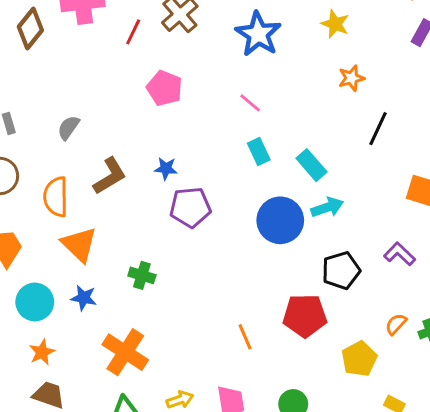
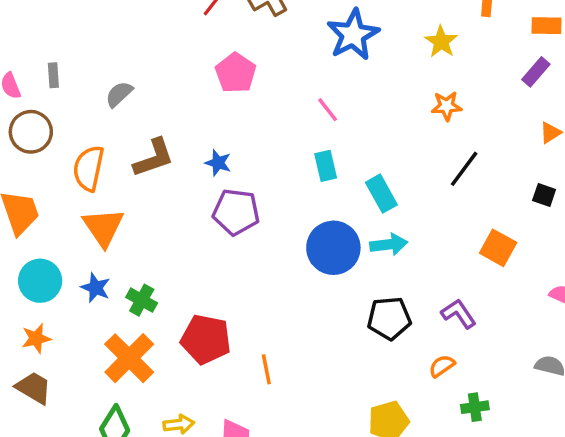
green cross: (142, 275) -> (142, 300), moved
red pentagon: (305, 316) -> (206, 339), moved
orange semicircle: (396, 324) -> (442, 366), moved

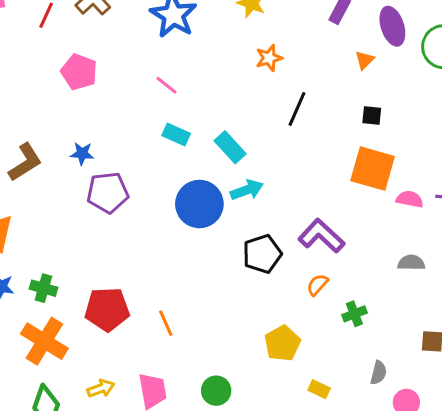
cyan rectangle: (326, 166) -> (176, 134), turned -40
orange square: (498, 248) -> (373, 169), moved, size x1.4
purple L-shape: (459, 314) -> (321, 236), size x1.4

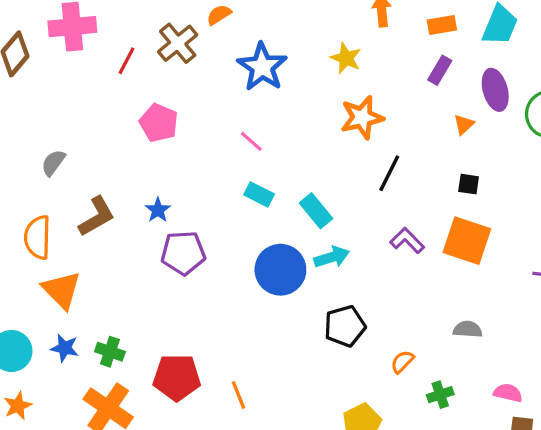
orange star: (269, 58) -> (362, 117), size x1.5
blue star: (82, 154) -> (158, 210), turned 30
pink semicircle: (410, 199) -> (508, 393), moved
purple L-shape: (321, 236) -> (407, 241), moved, size x0.7
gray semicircle: (411, 263) -> (468, 329), moved

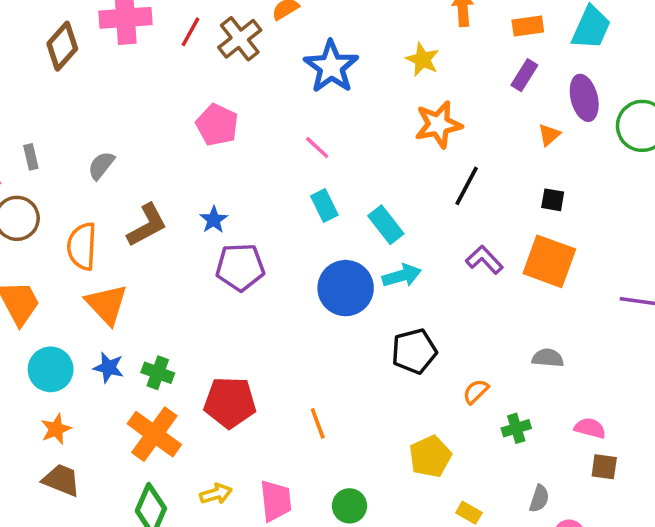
red line: (126, 61) -> (191, 32), moved
cyan rectangle: (259, 194) -> (324, 205), turned 36
orange line: (239, 395) -> (318, 423), moved

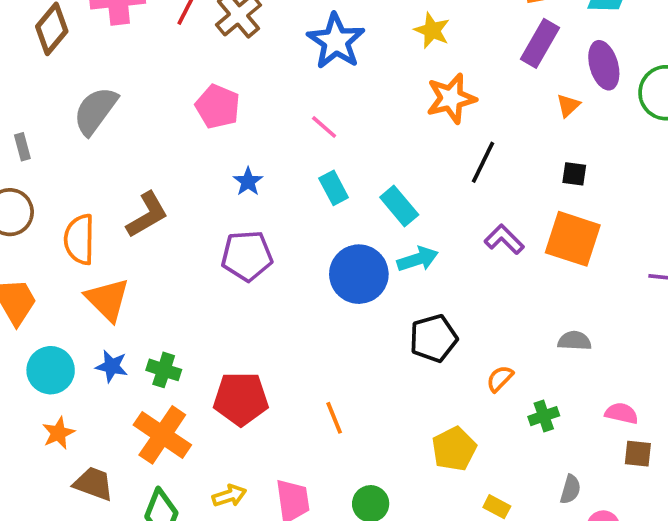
purple rectangle: (524, 75) -> (540, 43), size x1.4
gray semicircle: (101, 165) -> (95, 111), moved, size x1.6
blue star: (214, 220) -> (248, 182), moved
brown trapezoid: (61, 480) -> (94, 484), moved

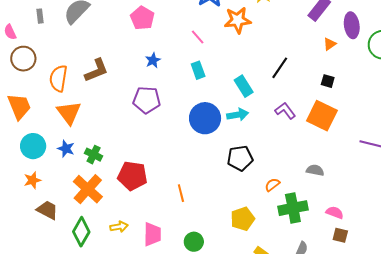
orange star: (451, 98) -> (238, 20), moved
gray rectangle: (22, 147) -> (40, 16), moved
cyan rectangle: (399, 206) -> (244, 86), moved
green cross: (544, 416) -> (293, 208), size x1.8

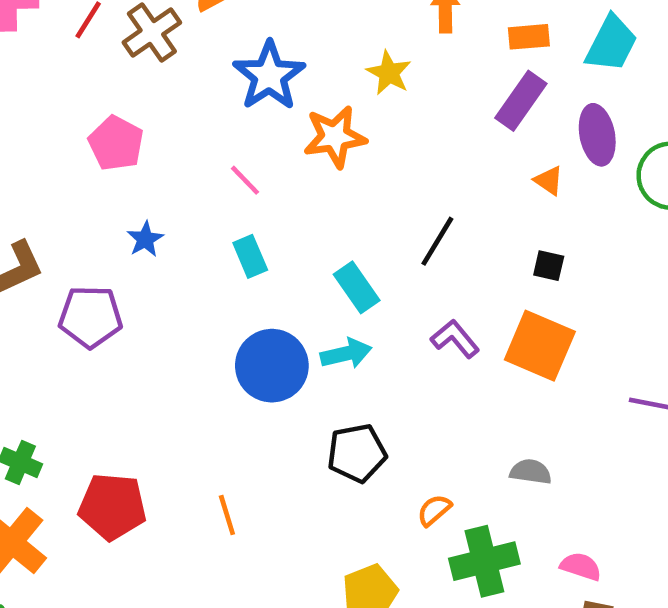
orange triangle: (330, 44) -> (549, 180), turned -48
purple pentagon: (147, 100) -> (90, 317), moved
orange line: (181, 193) -> (227, 515), moved

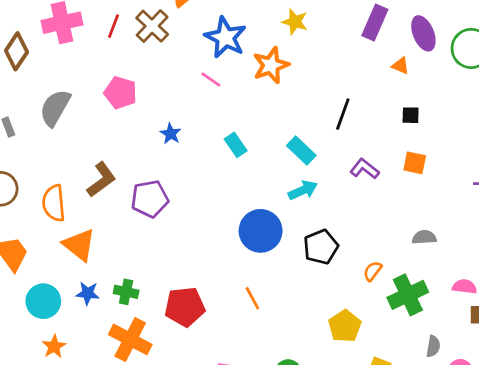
pink pentagon: (116, 143) -> (120, 93), moved
pink line: (245, 180) -> (211, 80), moved
blue star: (145, 239) -> (171, 134), moved
orange square: (540, 346) -> (415, 163), size x0.6
blue circle: (272, 366) -> (261, 231), moved

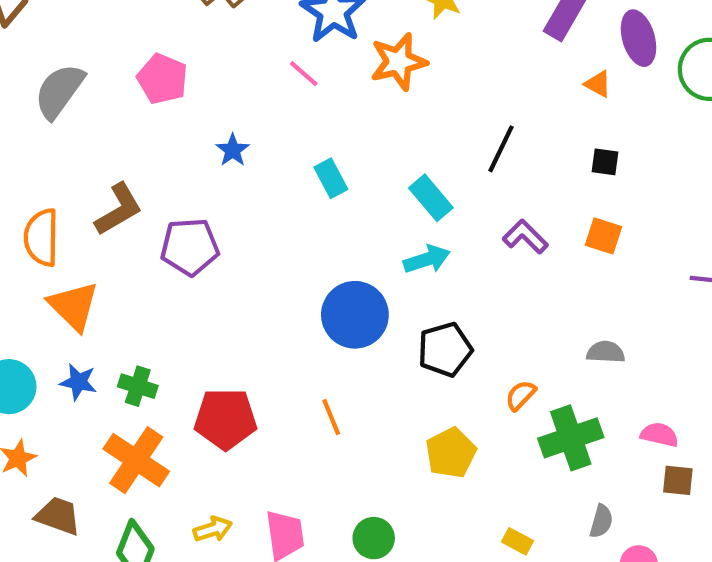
yellow pentagon: (345, 326) -> (451, 453), moved

